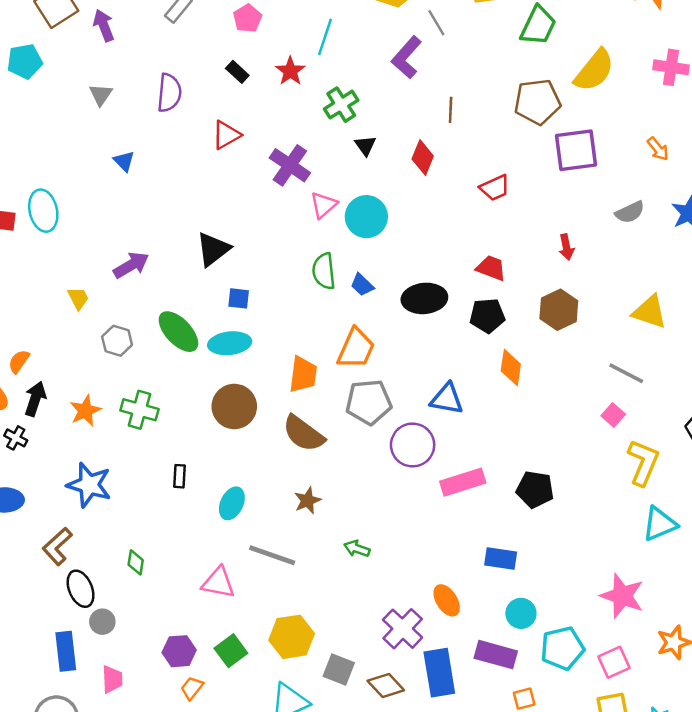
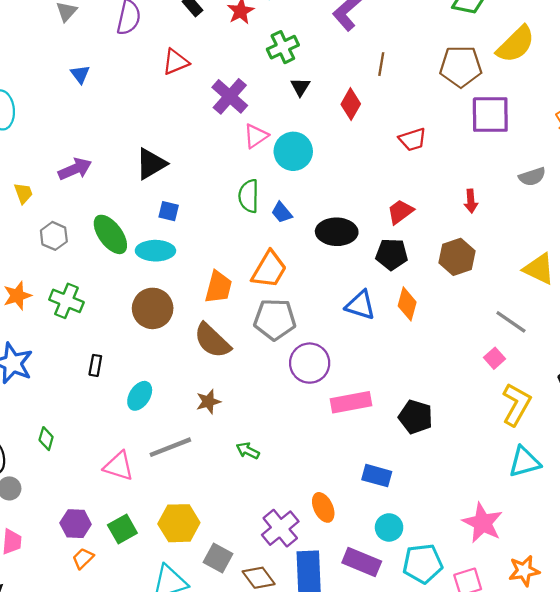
red trapezoid: (491, 268) -> (400, 212), turned -64
blue triangle: (447, 399) -> (360, 305), moved
gray line: (272, 555) -> (170, 447), turned -48

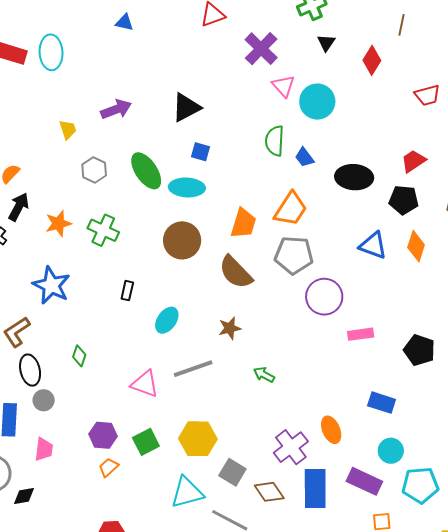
blue triangle: (80, 74) -> (125, 22), turned -42
pink triangle: (256, 136) -> (284, 86), turned -40
pink rectangle: (351, 402) -> (361, 334), size x0.7

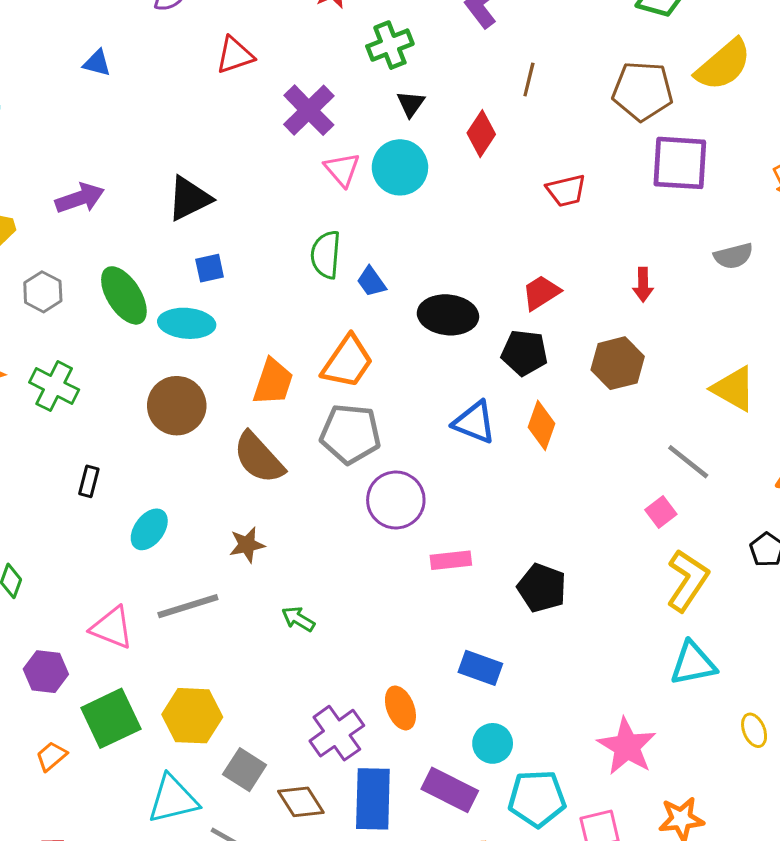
cyan circle: (317, 102) -> (400, 167), moved
blue square: (200, 152) -> (210, 268), turned -30
purple hexagon: (103, 435) -> (46, 672), moved
green square: (146, 442) -> (111, 718), size x1.4

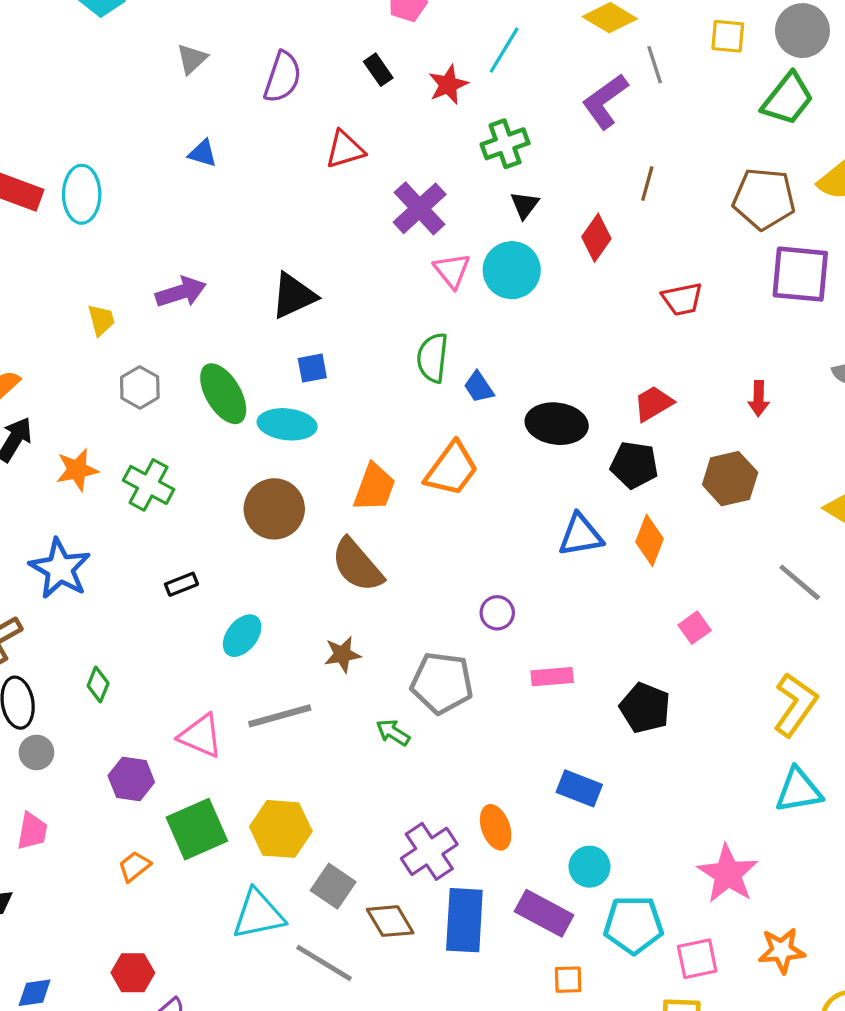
blue triangle: (474, 422) -> (581, 535), turned -33
gray pentagon: (350, 434) -> (442, 683), moved
black rectangle: (89, 481) -> (181, 584), turned 52
purple circle: (396, 500) -> (497, 613), size x0.6
pink square: (661, 512) -> (695, 628), moved

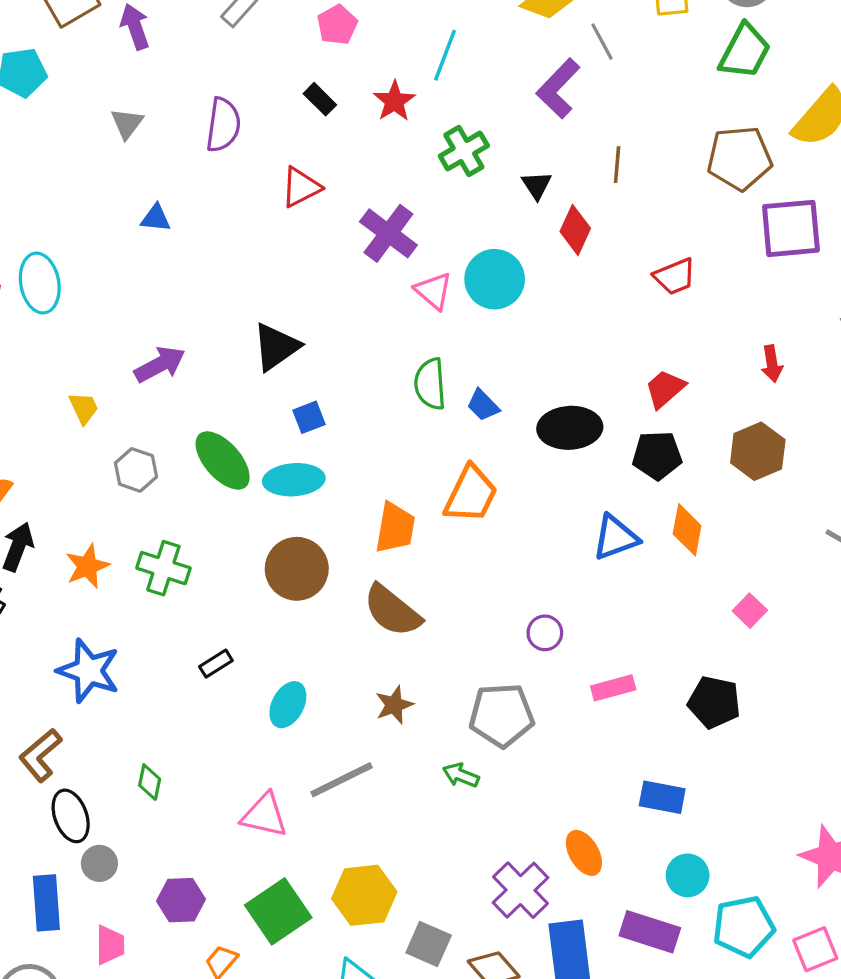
black triangle: (525, 205) -> (537, 185), moved
purple hexagon: (131, 779) -> (181, 900), moved

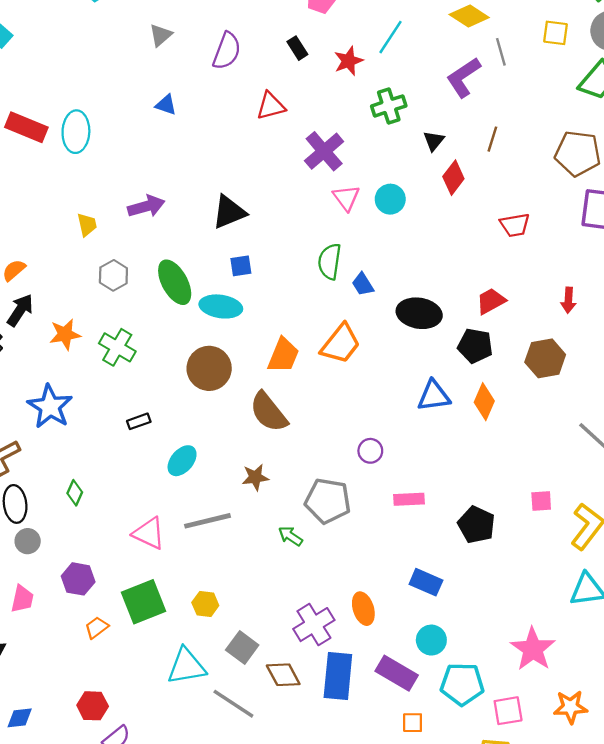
cyan circle: (495, 279) -> (390, 199), size x0.7
pink square: (750, 611) -> (541, 501), moved, turned 30
yellow hexagon: (364, 895) -> (205, 604), size x0.6

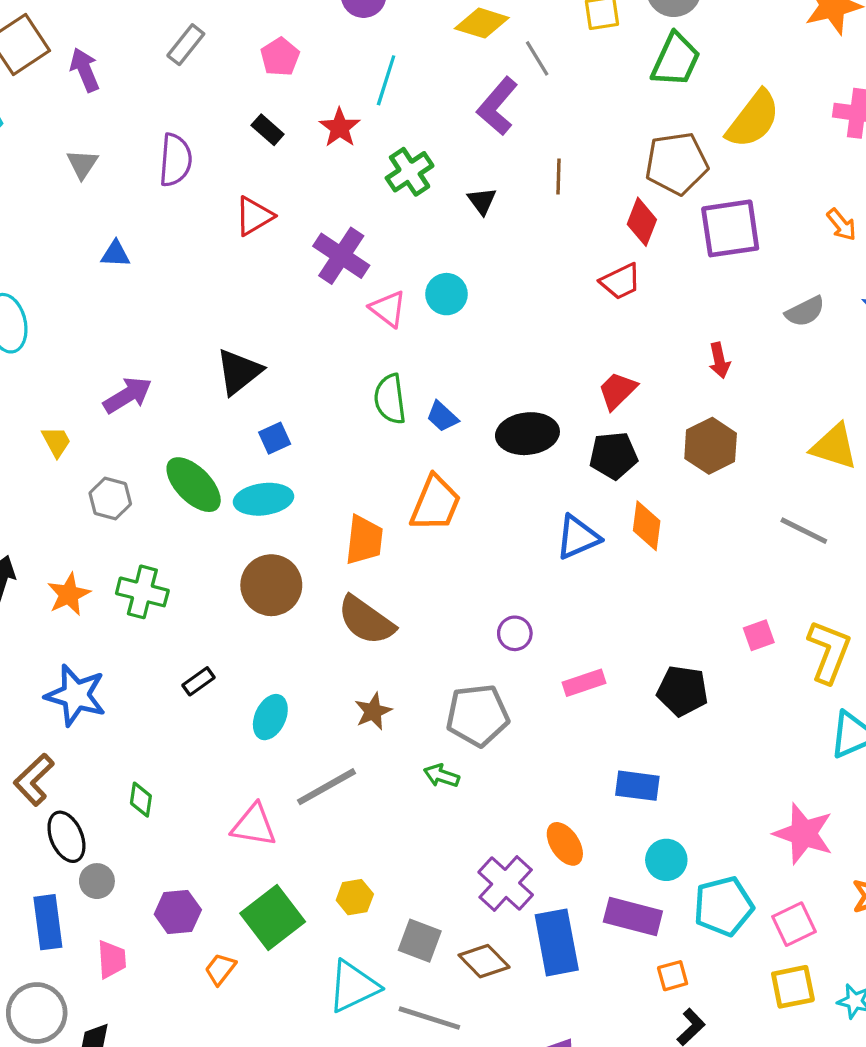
red diamond: (453, 178) -> (642, 222), moved

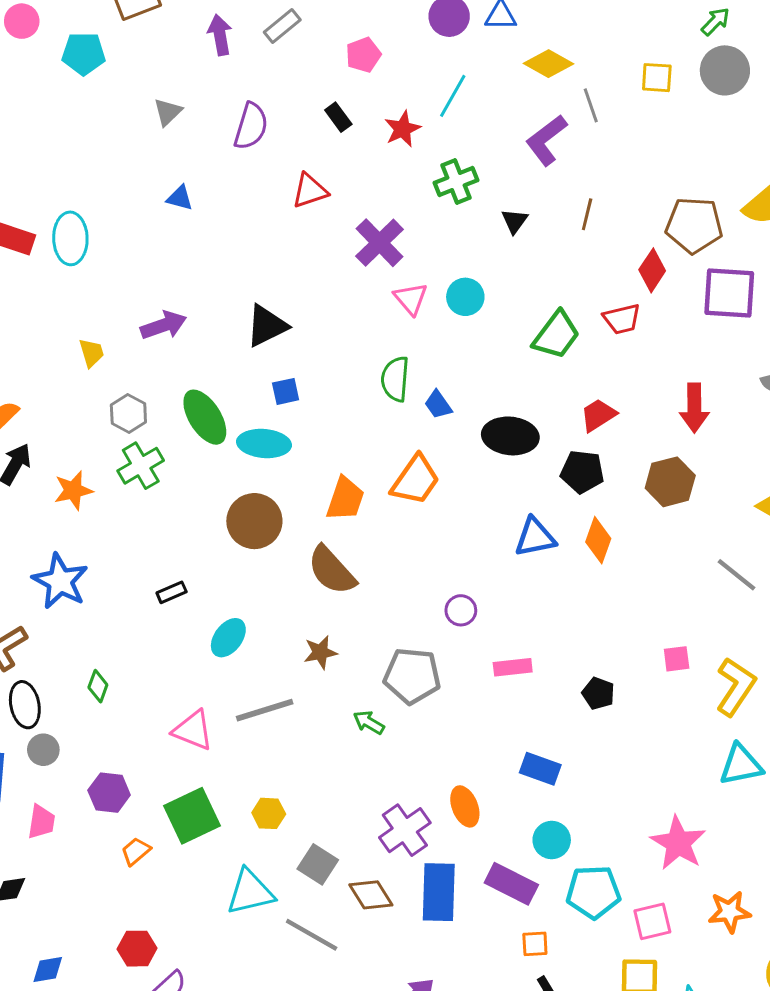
green trapezoid: (676, 60) -> (556, 335), moved
purple arrow: (85, 70) -> (220, 35), moved
red arrow: (719, 360) -> (694, 408), size x1.5
green cross: (142, 592) -> (141, 466), moved, turned 33
black pentagon: (682, 691) -> (598, 693), size x0.7

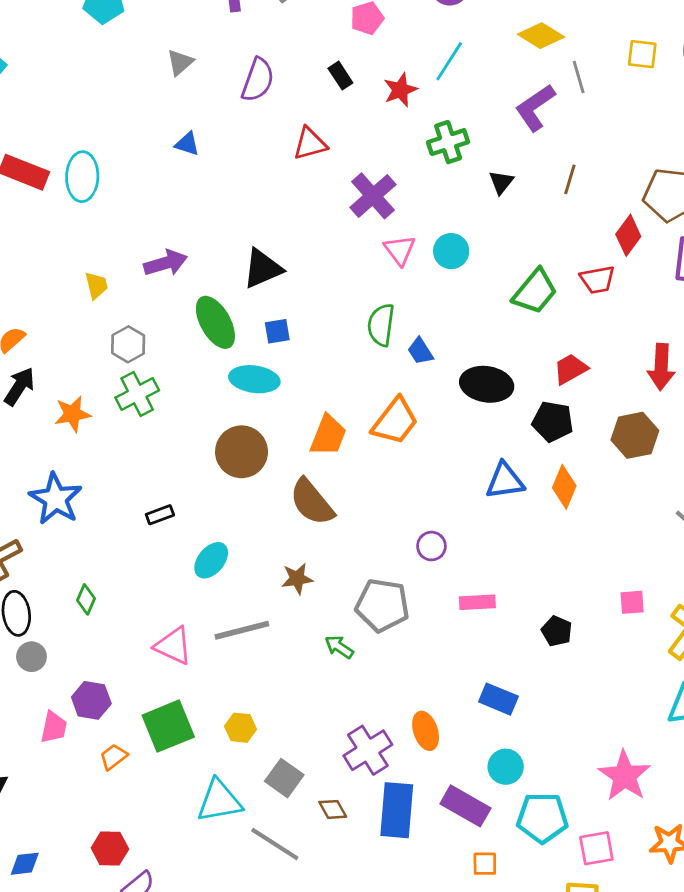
green ellipse: (205, 417) -> (215, 322), moved
pink trapezoid: (41, 822) -> (54, 727), moved
brown diamond: (371, 895) -> (333, 809), size x0.7

